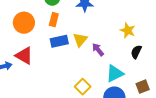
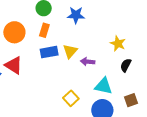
purple arrow: (98, 50) -> (88, 62), turned -48
cyan triangle: (115, 73) -> (103, 86), turned 36

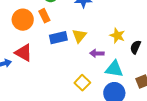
orange rectangle: (44, 30) -> (44, 16), moved, turned -40
yellow star: (118, 44) -> (117, 36), moved
purple arrow: (88, 62) -> (97, 53), moved

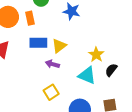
purple arrow: (97, 53) -> (52, 64), moved
cyan triangle: (114, 69) -> (87, 75), moved

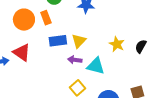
black semicircle: (111, 70) -> (141, 46), moved
cyan triangle: (87, 75) -> (96, 66), moved

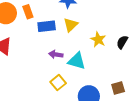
blue rectangle: (58, 41) -> (47, 26), moved
yellow triangle: (79, 41) -> (71, 25), moved

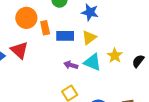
orange rectangle: (28, 12) -> (45, 28), moved
cyan triangle: (77, 61) -> (92, 62), moved

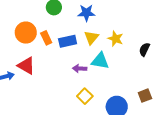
yellow star: (115, 55) -> (115, 39), moved

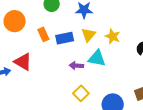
orange circle: (26, 33) -> (15, 21), moved

